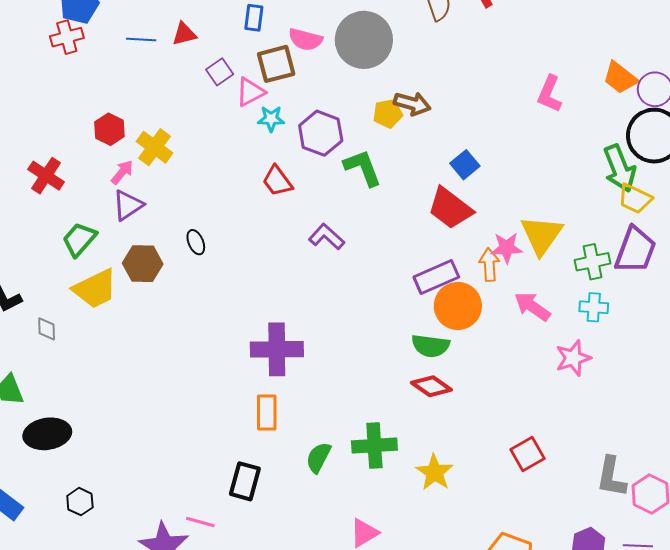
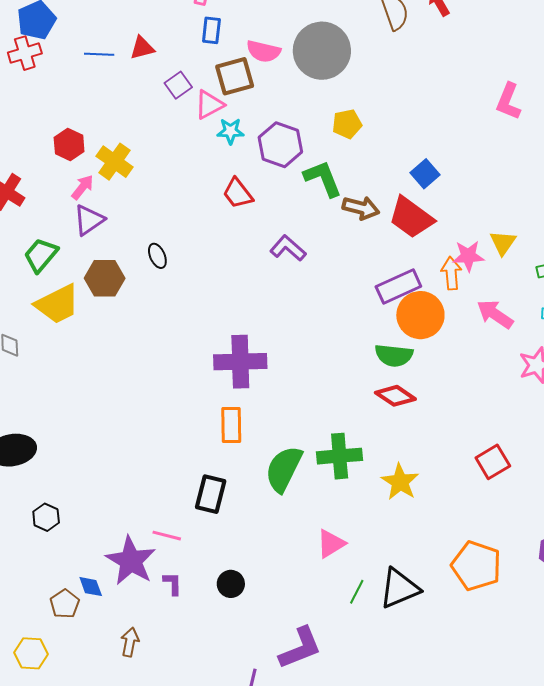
brown arrow: (412, 104) -> (361, 208), moved
yellow triangle: (542, 235) -> (503, 243), size x0.6
green semicircle: (318, 457) -> (284, 469), size x1.5

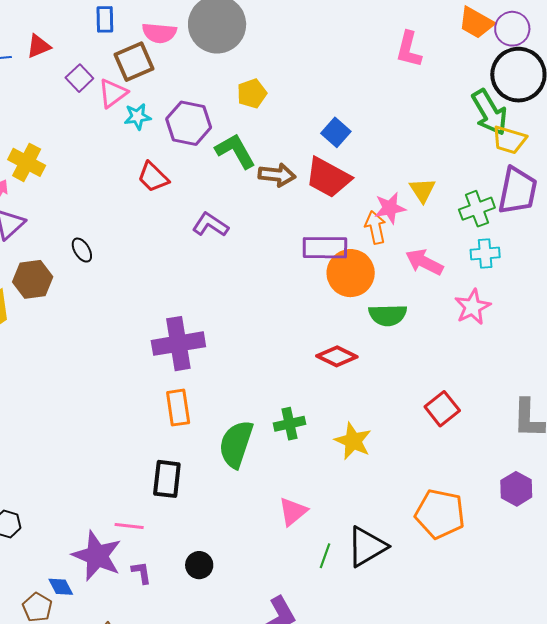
purple rectangle: (398, 286) -> (325, 248), turned 33
green semicircle: (394, 355) -> (388, 315), moved
green cross: (340, 456) -> (290, 424), size x0.7

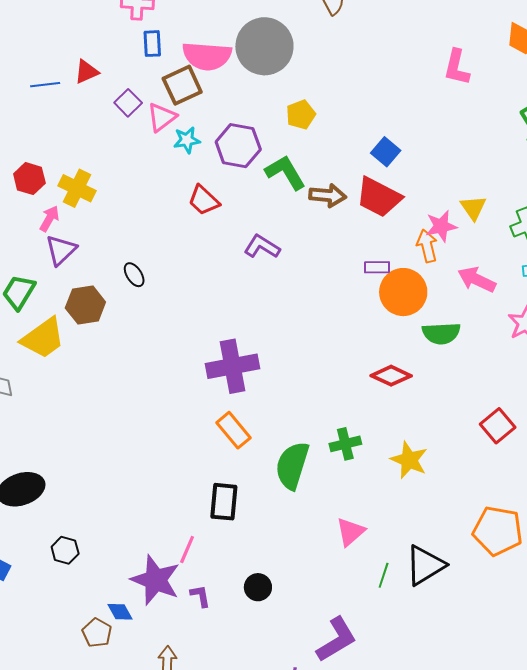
pink semicircle: (159, 33) -> (207, 56), size x1.4
purple rectangle: (325, 248) -> (377, 267), size x0.6
orange rectangle: (178, 408) -> (234, 430), turned -30
pink line: (129, 526) -> (187, 549), turned -72

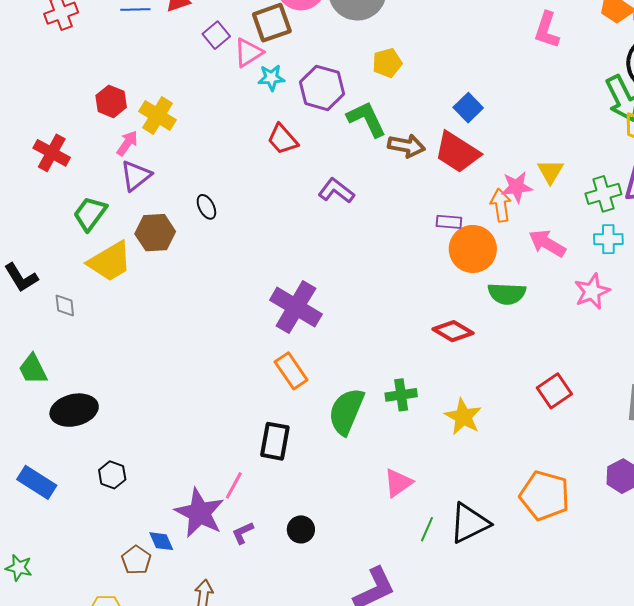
purple cross: (233, 366) -> (296, 307), turned 36
purple L-shape: (200, 596) -> (243, 533), turned -110

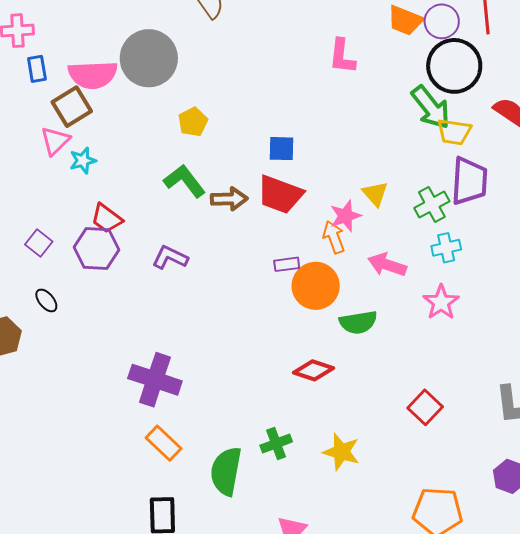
purple square: (216, 35) -> (39, 243), moved
purple hexagon: (322, 88) -> (96, 248), moved
blue square: (468, 108) -> (282, 149), turned -32

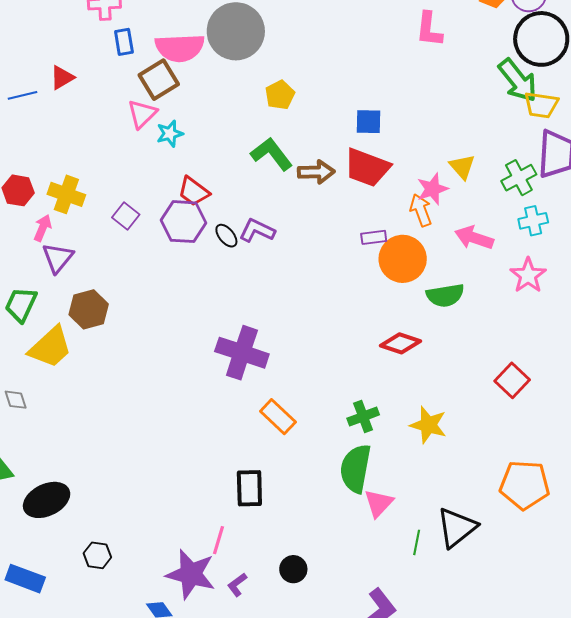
black ellipse: (46, 300) -> (226, 236), moved
orange rectangle: (164, 443) -> (278, 417), moved
green semicircle: (226, 471) -> (356, 468), moved

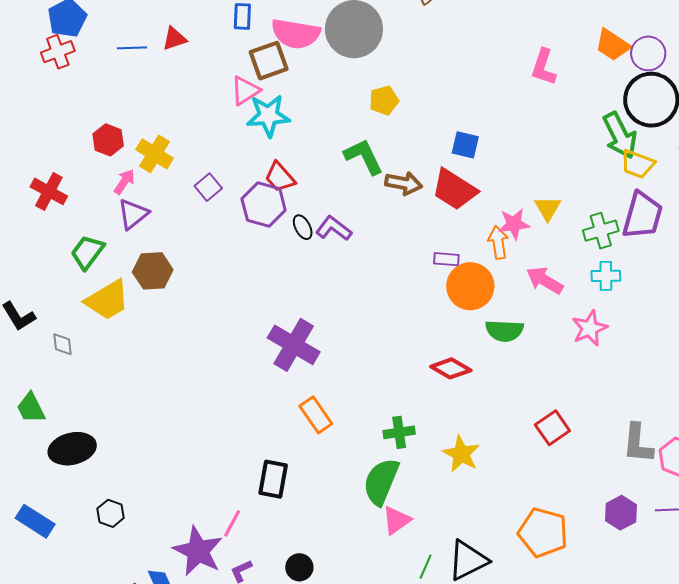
cyan star: (170, 134) -> (268, 116), size x1.6

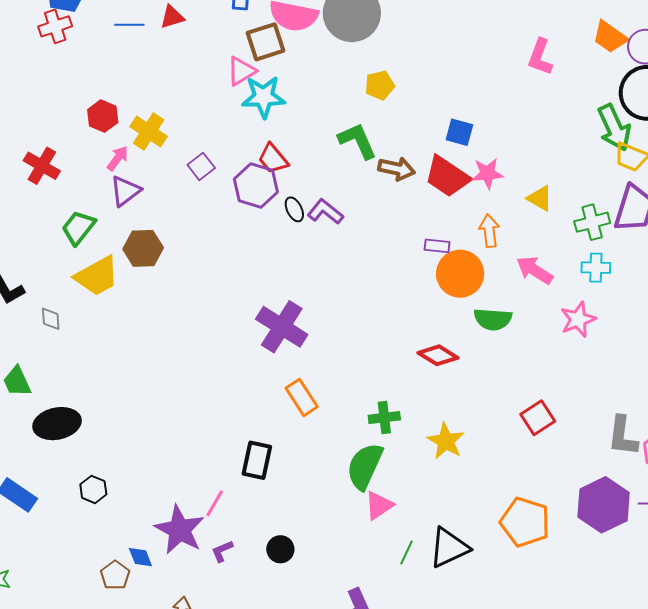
yellow triangle: (548, 208) -> (540, 198), turned -32
pink star: (514, 224) -> (487, 173), moved
purple hexagon: (621, 513) -> (604, 505), size x1.6

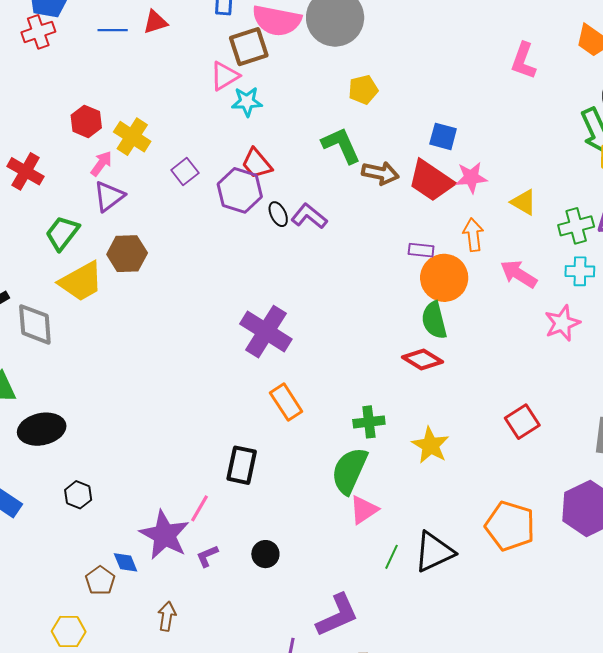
cyan star: (263, 97) -> (247, 102), size x0.7
gray diamond: (51, 319) -> (35, 324), size x1.8
green semicircle: (493, 319) -> (434, 320), moved, turned 72

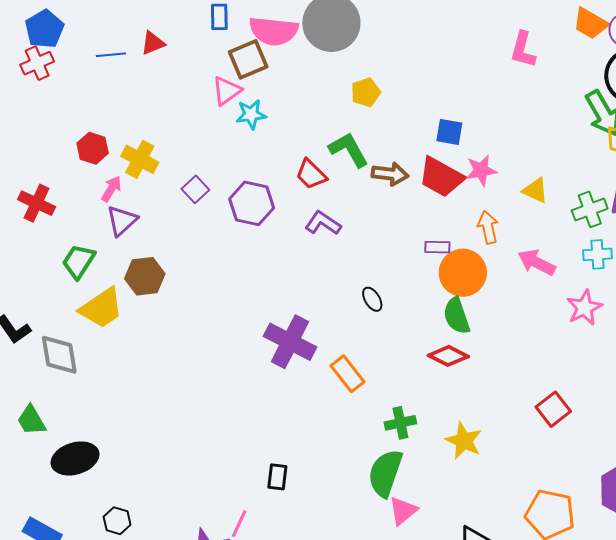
red trapezoid: (257, 163) -> (311, 174), moved
black ellipse: (278, 214) -> (372, 299), moved
orange rectangle: (286, 402) -> (348, 374), moved
black rectangle: (242, 465) -> (277, 477), size x0.7

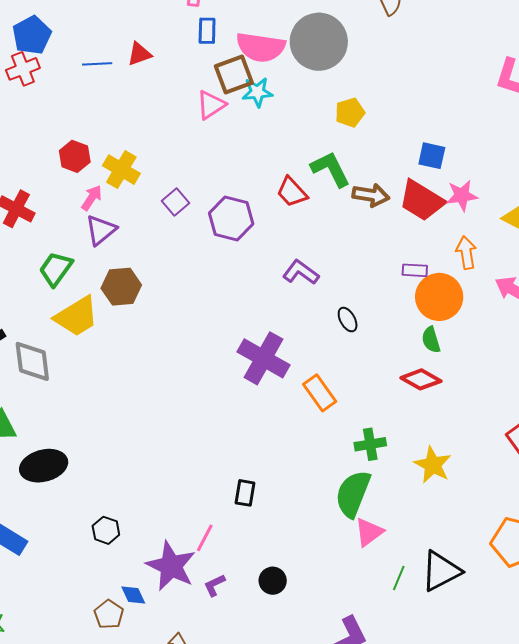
cyan star: (251, 114) -> (257, 92), moved
purple L-shape: (323, 223) -> (301, 272), moved
green semicircle: (457, 316) -> (431, 340), size x0.7
black hexagon: (117, 521) -> (106, 530), moved

